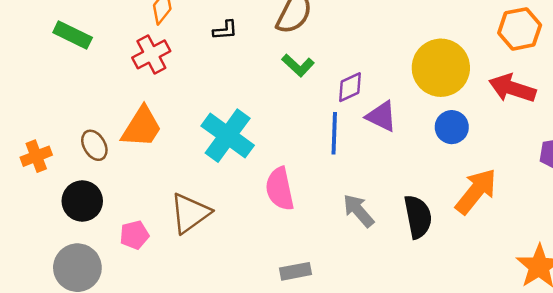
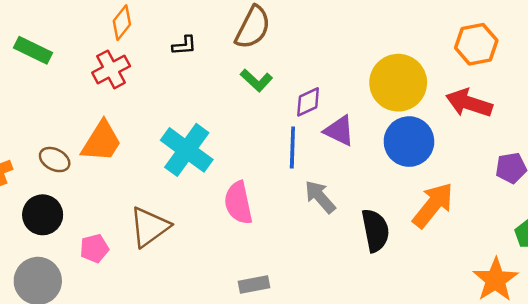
blue circle: (452, 127) -> (409, 142), size x1.5
brown ellipse: (94, 145) -> (55, 160), turned -32
gray arrow: (358, 211) -> (320, 197), moved

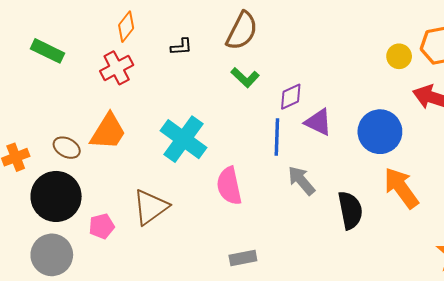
yellow circle: (398, 83) -> (399, 56), moved, size x0.5
orange arrow: (433, 205) -> (401, 188), turned -75
black circle: (43, 215) -> (56, 196), size x1.4

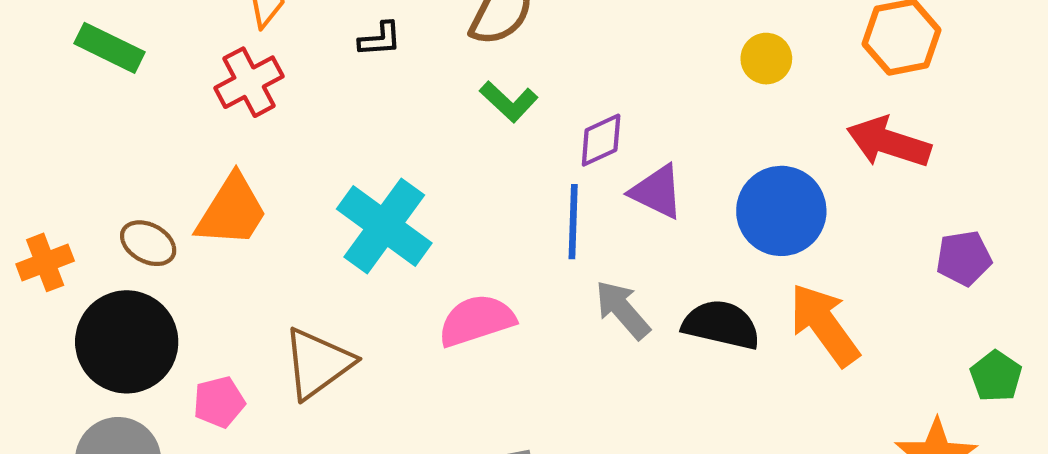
yellow circle: (399, 56) -> (766, 59), moved
pink semicircle: (229, 186) -> (477, 320), turned 84
black semicircle: (350, 210) -> (721, 325), moved, turned -66

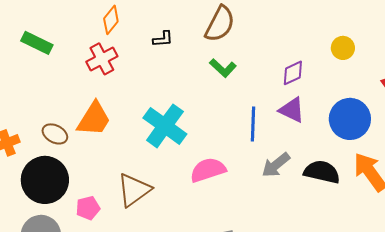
purple diamond: (601, 140) -> (293, 73), moved
gray arrow: (623, 310) -> (276, 165), turned -88

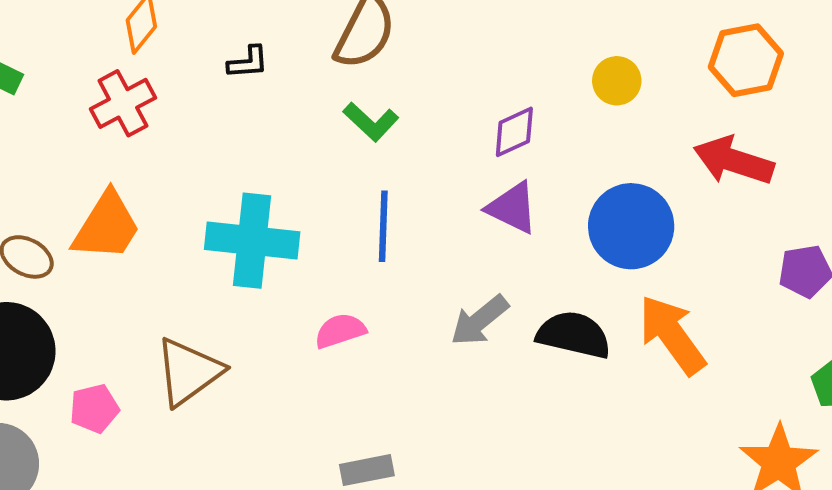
blue line: (253, 124) -> (383, 226), moved
cyan cross: (165, 126) -> (252, 241), turned -30
pink semicircle: (208, 170) -> (340, 331), size x0.7

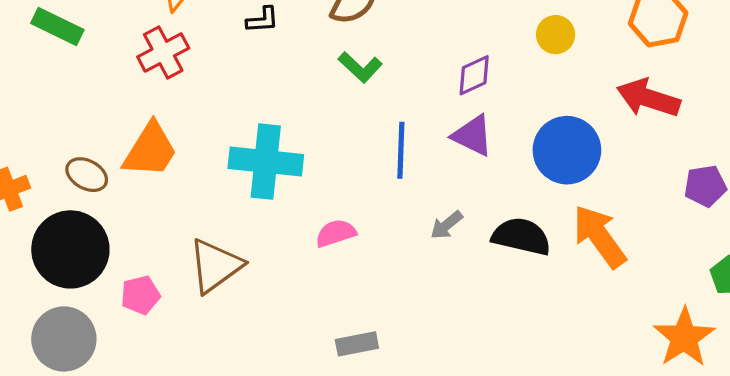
blue line: (383, 226) -> (401, 150), moved
gray arrow: (479, 320) -> (446, 225), size x0.7

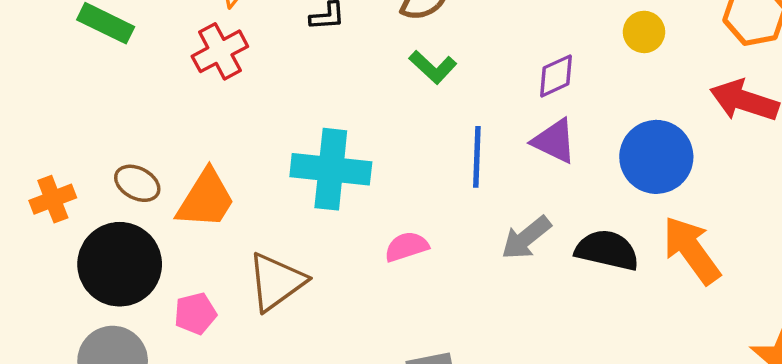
orange trapezoid: (150, 150) -> (206, 199), moved
gray arrow: (446, 225) -> (526, 238), size x1.4

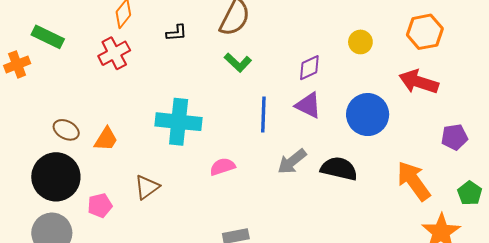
orange cross: (53, 199) -> (17, 64), moved
orange trapezoid: (206, 199) -> (106, 139), size x0.7
orange arrow: (692, 250) -> (414, 181), moved
brown triangle: (276, 282) -> (147, 187), size x0.7

